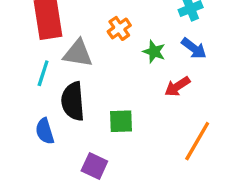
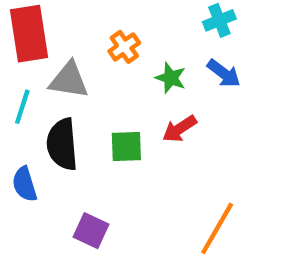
red arrow: (177, 86) -> (180, 129), moved
green square: (121, 121) -> (126, 147), moved
orange line: (197, 141) -> (217, 228), moved

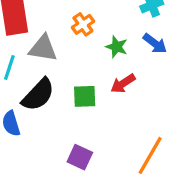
black semicircle: (62, 144) -> (38, 95), turned -132
purple square: (91, 231) -> (80, 157), moved

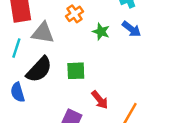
red arrow: (123, 84) -> (100, 100), moved, turned -96

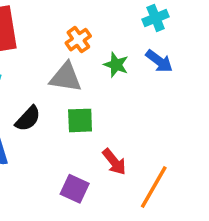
gray triangle: (43, 33) -> (66, 77), moved
black semicircle: (39, 70) -> (28, 119), size x0.7

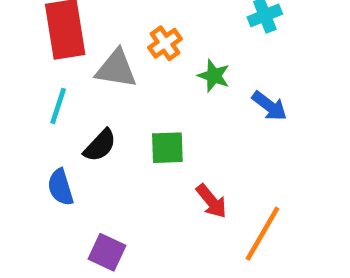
blue arrow: (159, 61) -> (269, 106), moved
gray triangle: (66, 77) -> (116, 69), moved
purple square: (75, 189) -> (107, 252), moved

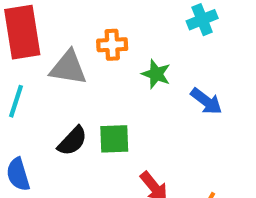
orange cross: (165, 43) -> (112, 45), turned 32
black semicircle: (100, 145) -> (72, 141), moved

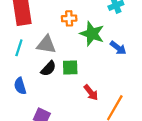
gray triangle: (68, 68) -> (46, 45), moved
green star: (156, 74) -> (92, 34), size x1.6

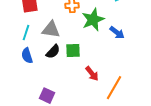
green star: (92, 34) -> (93, 20), turned 30
blue semicircle: (20, 86) -> (27, 56), moved

